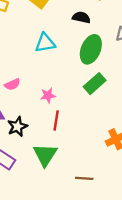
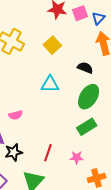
pink star: (48, 95) -> (77, 158), moved

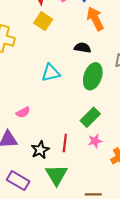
yellow square: (52, 45) -> (43, 21), moved
green rectangle: (87, 127) -> (90, 117), moved
black star: (14, 152) -> (40, 150), moved

